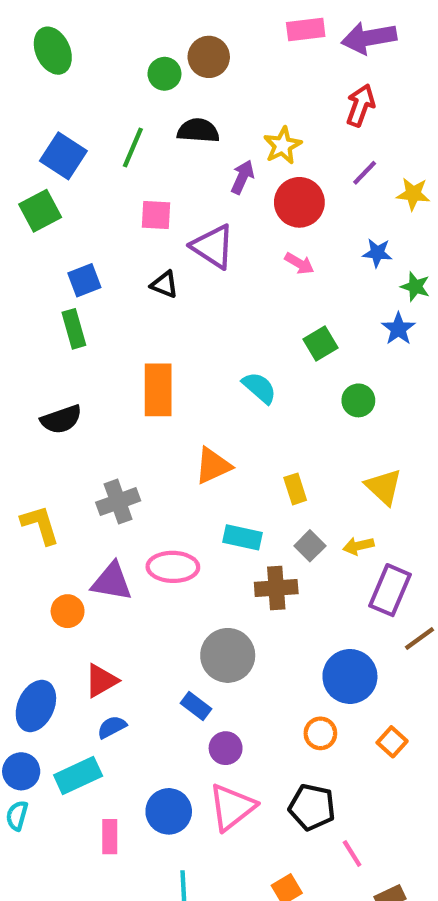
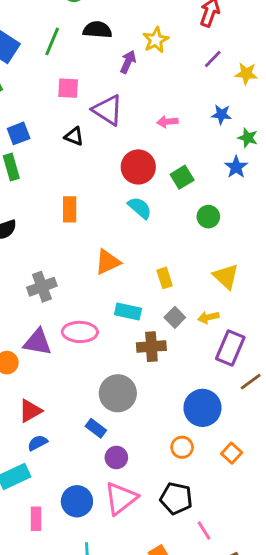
red circle: (299, 202) -> (138, 167), moved
pink arrow: (299, 263) -> (167, 122), turned 144
orange rectangle: (158, 390) -> (70, 209), size x0.7

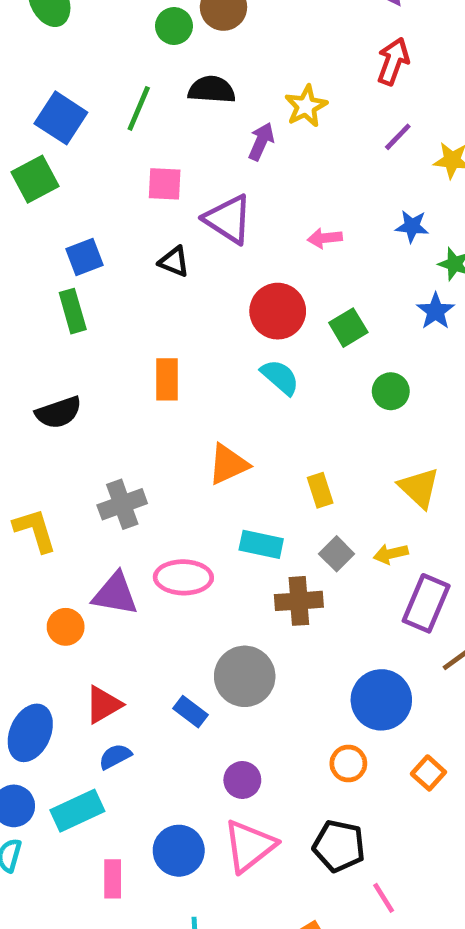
blue rectangle: (96, 428) -> (190, 712), moved

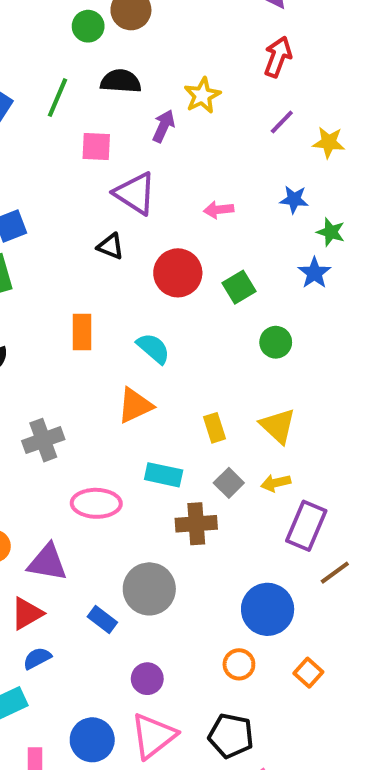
pink square: (165, 184) -> (96, 146), moved
black triangle: (174, 262) -> (111, 246), moved
cyan semicircle: (280, 377) -> (153, 348), moved
yellow triangle: (419, 488) -> (278, 426), moved
purple triangle: (115, 594) -> (47, 562), moved

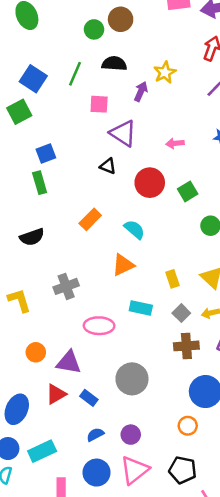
orange rectangle: (82, 332) -> (90, 219), turned 45
brown cross: (196, 524) -> (186, 346), moved
blue rectangle: (102, 620) -> (89, 398), moved
blue semicircle: (37, 658) -> (95, 435), moved

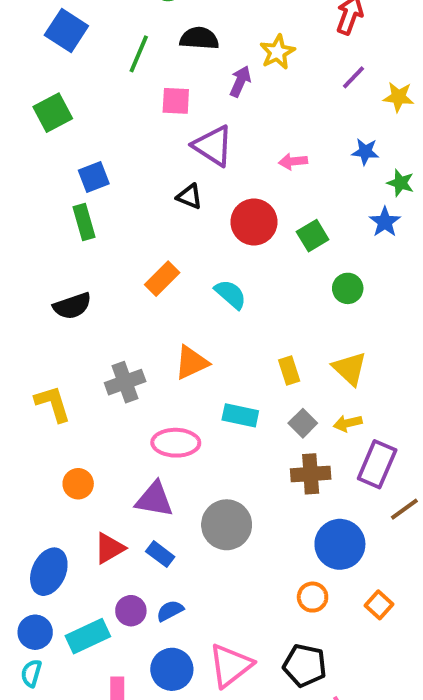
blue square: (33, 79) -> (66, 31), moved
orange triangle: (123, 265) -> (191, 363), moved
purple triangle: (69, 362) -> (154, 499), moved
purple circle: (131, 435) -> (131, 611), moved

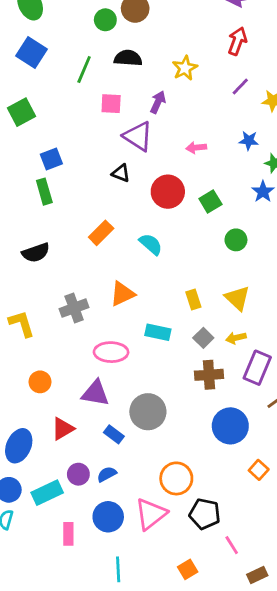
purple arrow: (240, 81) -> (158, 102), moved
blue rectangle: (160, 554) -> (114, 434), moved
orange circle: (313, 597) -> (176, 478), moved, size x1.5

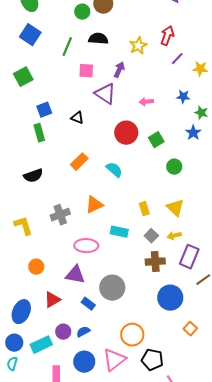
red arrow: (237, 41) -> (167, 36), moved
black triangle: (121, 173) -> (77, 118), moved

